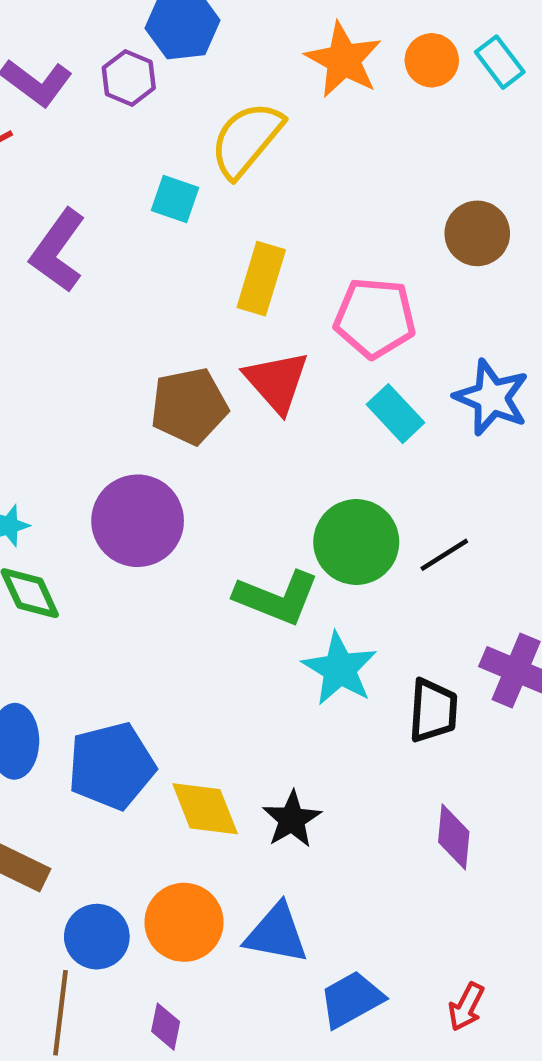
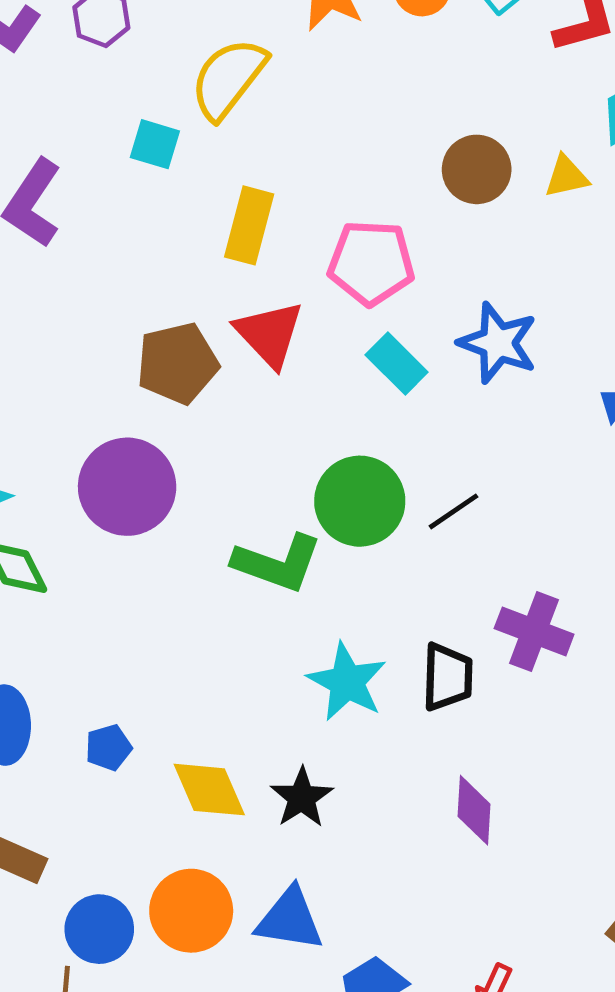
cyan star: (340, 669) -> (347, 682), moved
blue pentagon: (111, 766) -> (108, 748), size x0.5

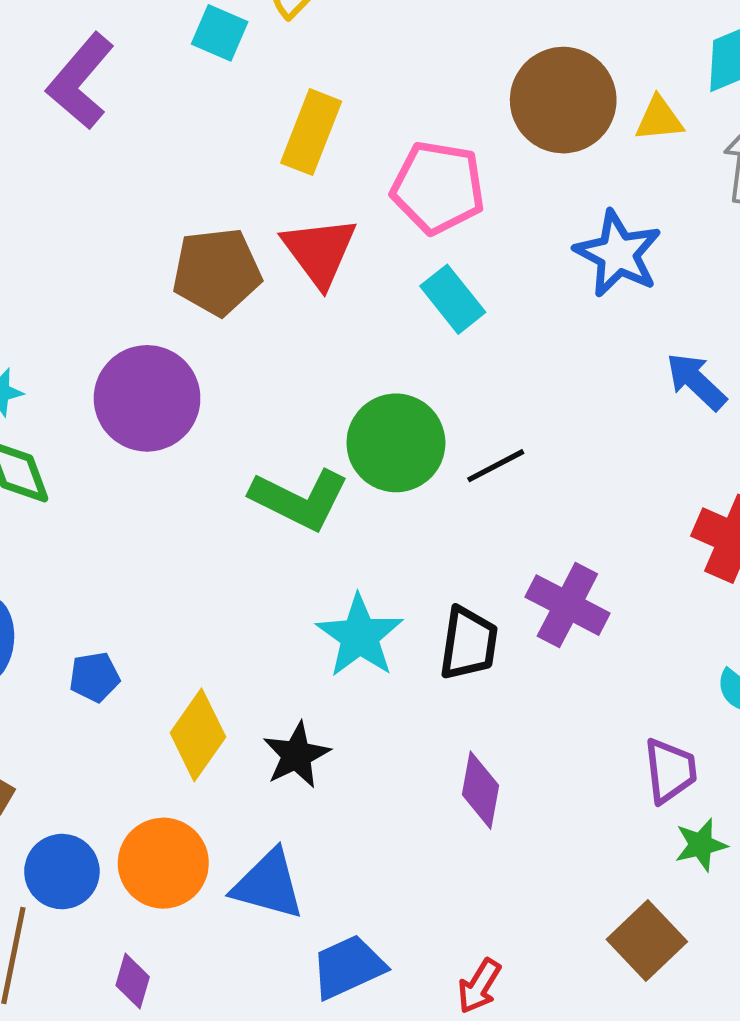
brown circle: (477, 169) -> (563, 100), size x1.4
blue star: (498, 343) -> (618, 254), moved
yellow diamond: (209, 790) -> (198, 735), turned 52

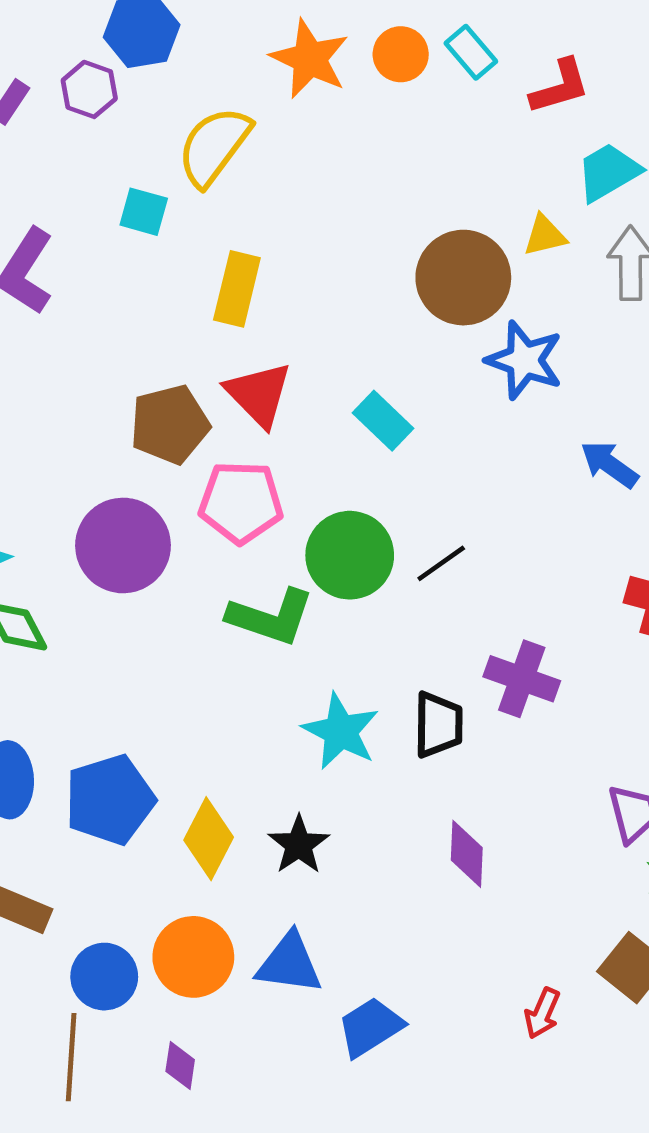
brown circle: (563, 100) -> (463, 278), moved
pink pentagon: (438, 187) -> (241, 502), moved
blue pentagon: (94, 677) -> (110, 800), size x2.0
red arrow: (479, 986) -> (542, 1013), moved

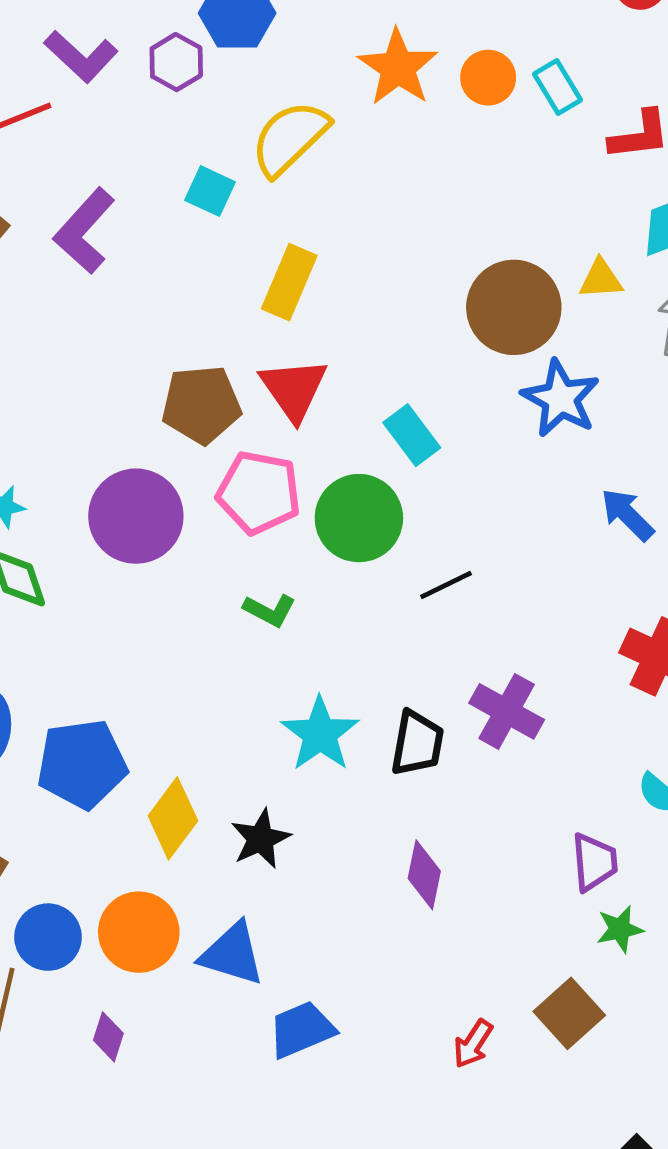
green circle: (350, 555) -> (359, 518), moved
green L-shape: (271, 617) -> (270, 610), size x0.6

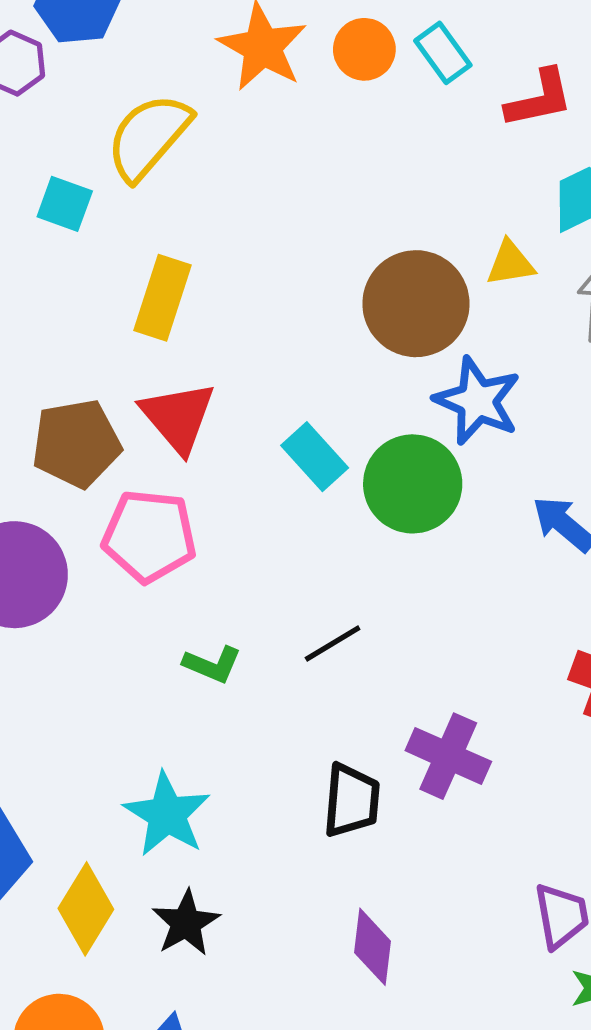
green circle: (359, 518) -> (413, 484), moved
black line: (446, 585) -> (333, 644), moved
green L-shape: (270, 610) -> (212, 664), moved
cyan star: (320, 734) -> (167, 814), moved

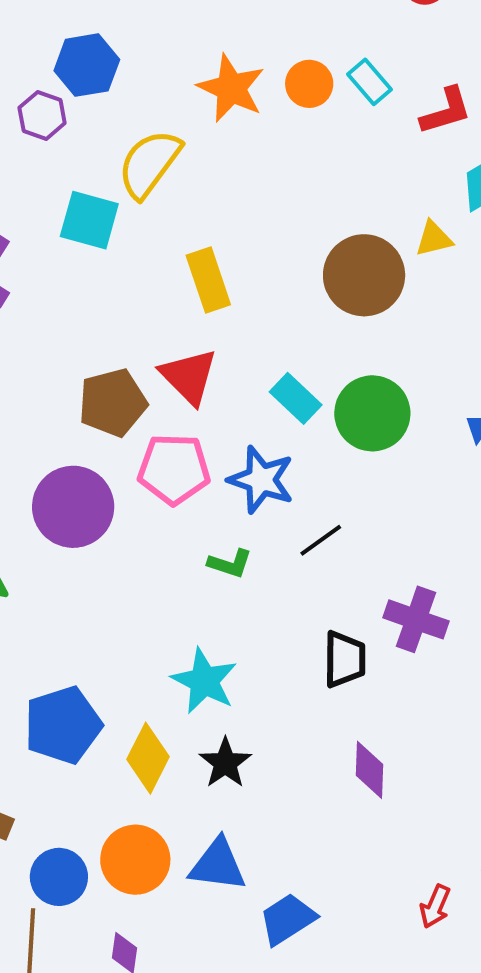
cyan square: (65, 204) -> (89, 220), size x1.4
yellow rectangle: (162, 298) -> (208, 280), moved, turned -32
blue star: (477, 401) -> (261, 480), moved

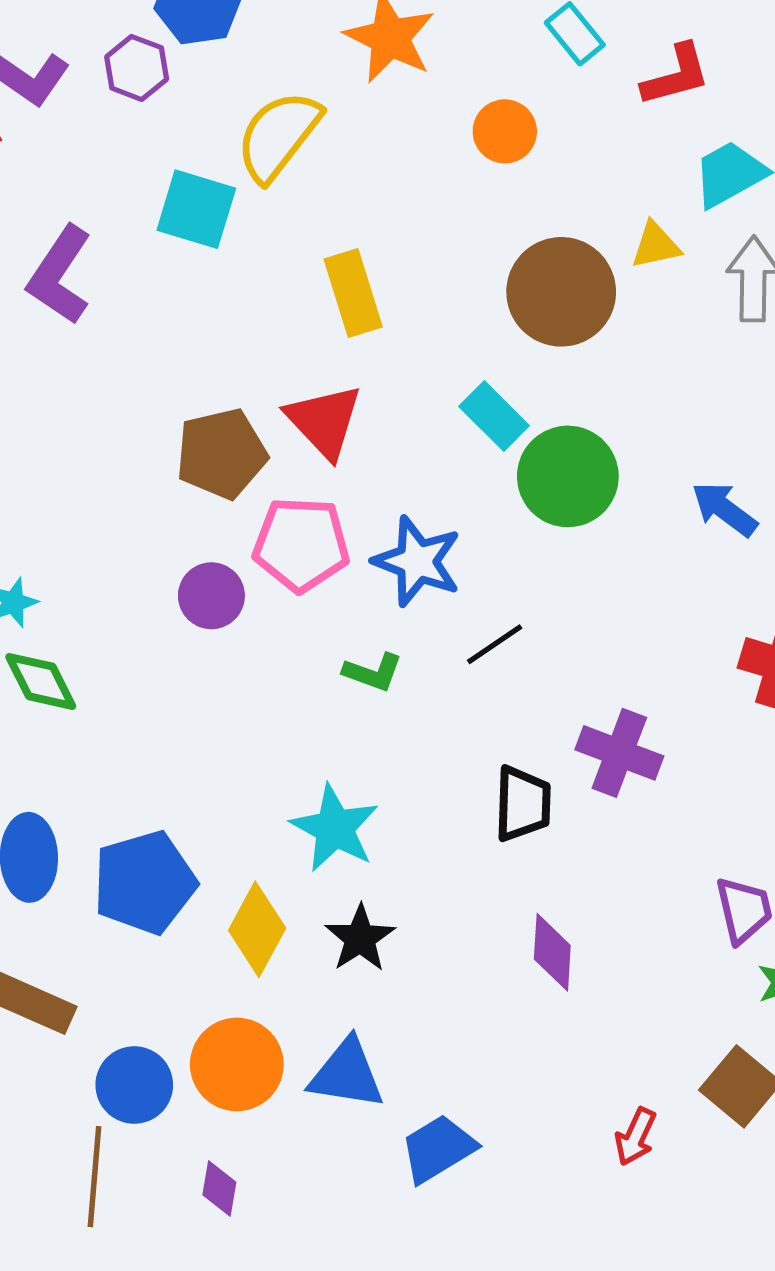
orange circle: (309, 84) -> (505, 131), moved
cyan rectangle: (296, 398) -> (494, 416), moved
purple circle: (73, 507) -> (211, 596), moved, size x0.6

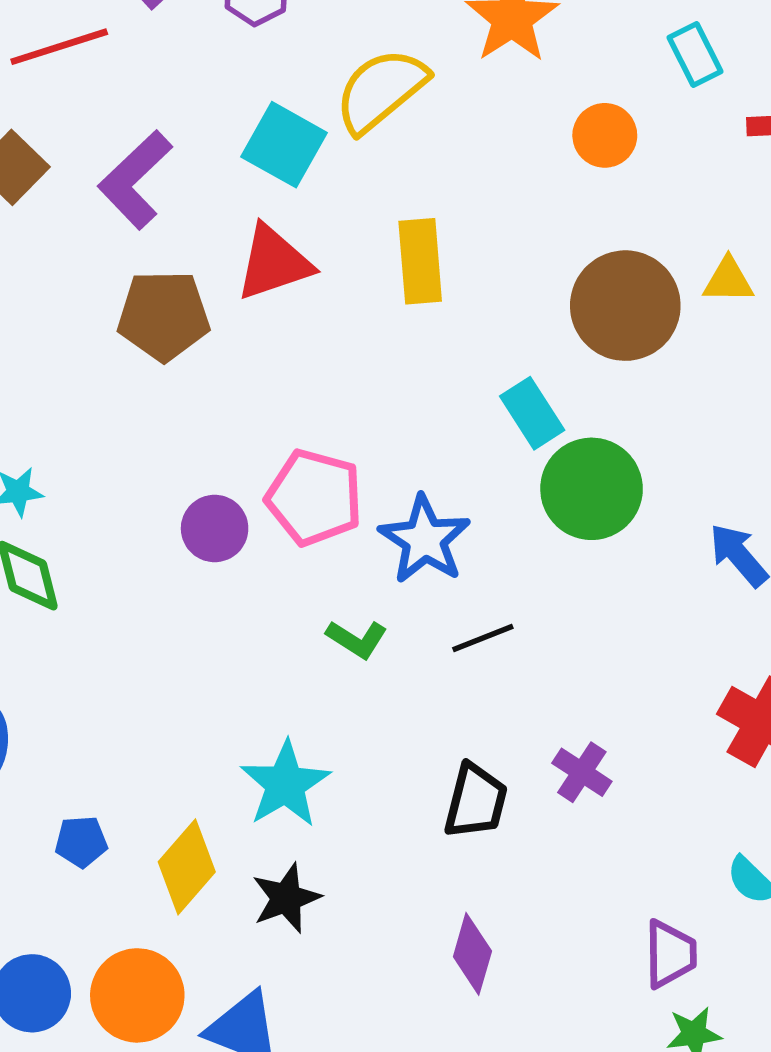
red triangle: (324, 421) -> (274, 263), moved, turned 42
brown pentagon: (221, 454) -> (164, 316), moved
purple cross: (619, 753) -> (582, 772), size x0.7
blue pentagon: (144, 882) -> (81, 842), moved, size x0.5

